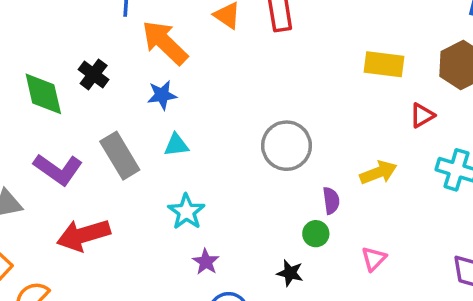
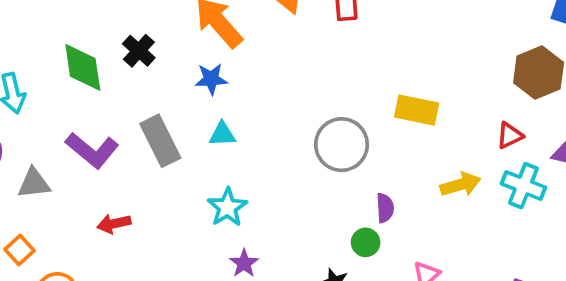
yellow rectangle: (384, 64) -> (417, 110), moved
red triangle: (422, 115) -> (510, 135), moved
yellow arrow: (378, 173) -> (460, 185), moved
red arrow: (83, 235) -> (114, 224), size x0.6

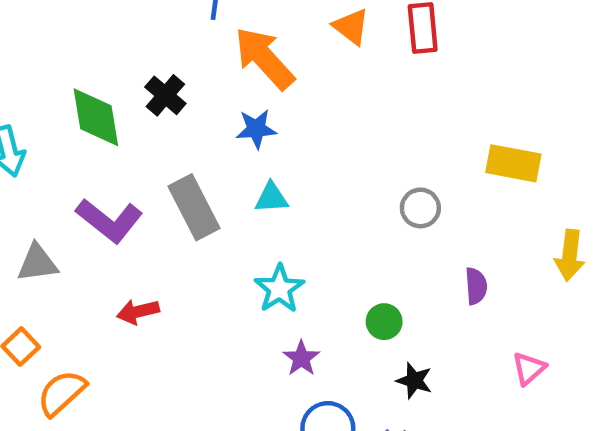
gray circle: (342, 145) -> (420, 208), size x0.6
yellow arrow: (460, 185) -> (570, 255), turned 114
green circle: (366, 242) -> (384, 322), moved

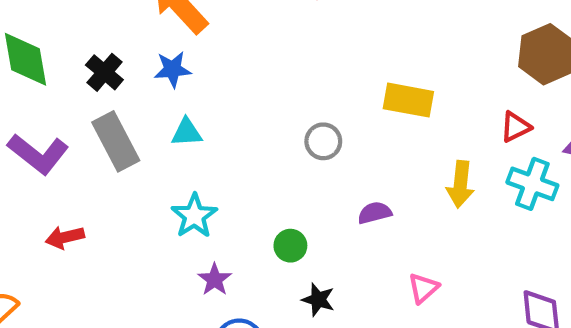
black cross: (165, 95) -> (104, 72), moved
purple semicircle: (476, 286) -> (375, 213), turned -100

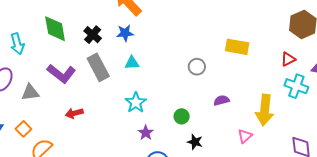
yellow arrow: (460, 184) -> (265, 110), moved, size x1.4

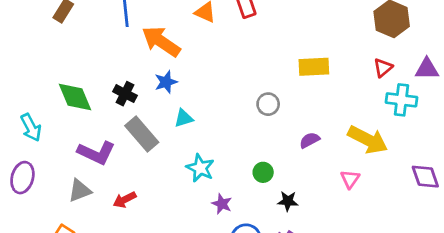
gray triangle: (30, 92) -> (80, 191), moved
yellow arrow: (265, 110) -> (368, 140), turned -56

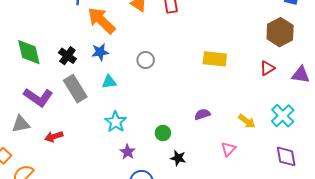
cyan cross: (401, 100) -> (283, 116), moved, turned 30
gray circle: (268, 104) -> (146, 60), moved
yellow arrow: (368, 140) -> (247, 121), size x0.6

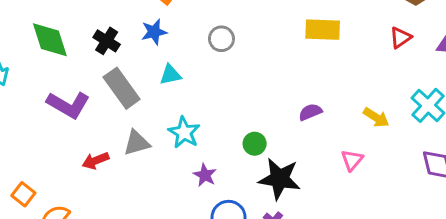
gray triangle: (21, 124) -> (137, 143), moved
black star: (178, 158) -> (280, 179), size x1.8

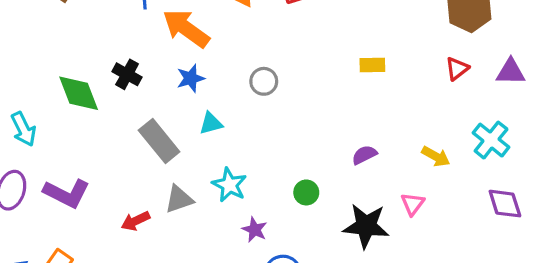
yellow rectangle: (323, 30) -> (372, 65), size x0.7
black cross: (107, 41) -> (127, 74), moved
purple L-shape: (68, 105) -> (67, 193), moved
black star: (280, 179) -> (366, 226), moved

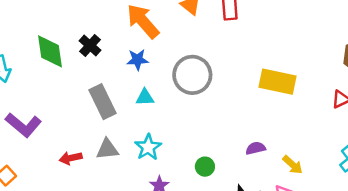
yellow rectangle: (372, 65) -> (278, 82), size x1.8
gray circle: (264, 81) -> (192, 75), size x1.8
yellow arrow: (436, 156) -> (293, 165), moved

